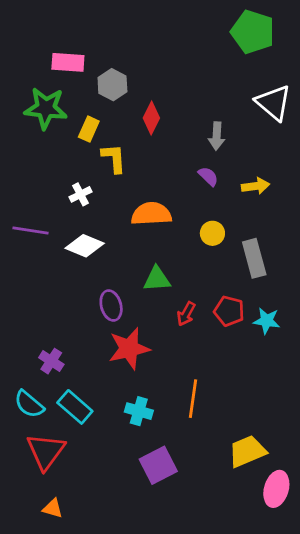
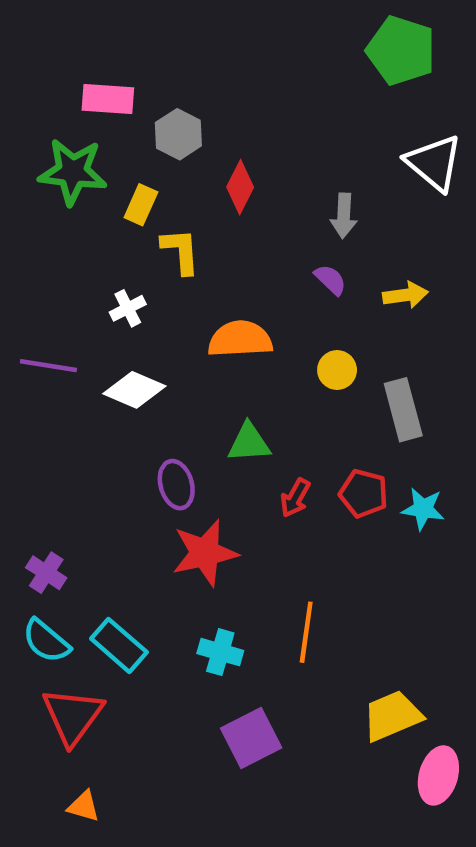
purple cross: (51, 361) -> (46, 573), moved

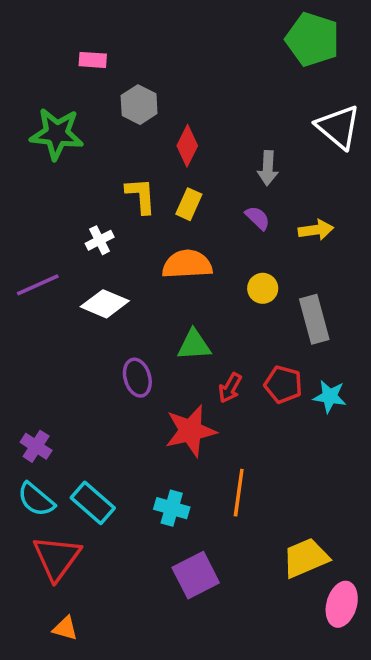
pink rectangle: (108, 99) -> (93, 60), moved, size x0.7
yellow rectangle: (141, 205) -> (189, 204), moved
purple line: (48, 366) -> (38, 285), turned -33
red star: (205, 553) -> (191, 431), moved

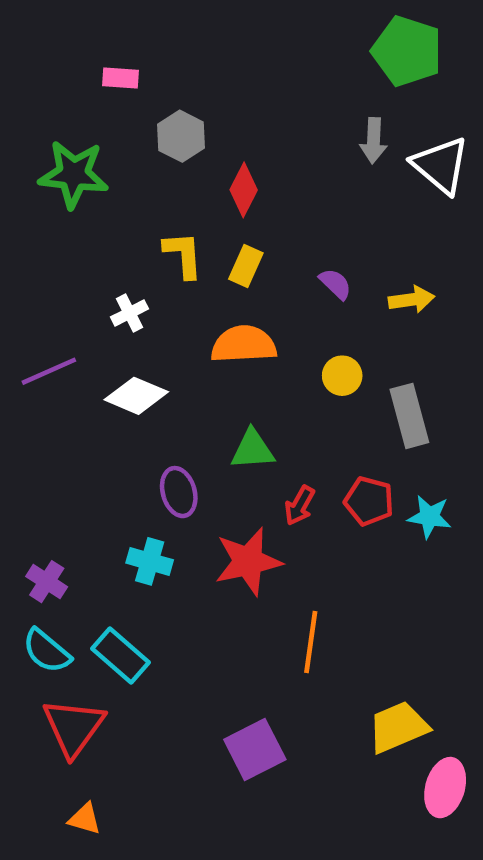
gray arrow: (268, 168) -> (373, 141), moved
cyan cross: (172, 508) -> (150, 561), moved

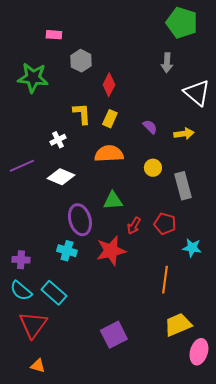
white triangle: (441, 165) -> (197, 93), moved
purple ellipse: (179, 492) -> (80, 220), size x1.4
cyan star: (429, 517) -> (192, 248), moved
purple cross: (47, 582) -> (21, 260), turned -30
orange line: (311, 642) -> (165, 280), moved

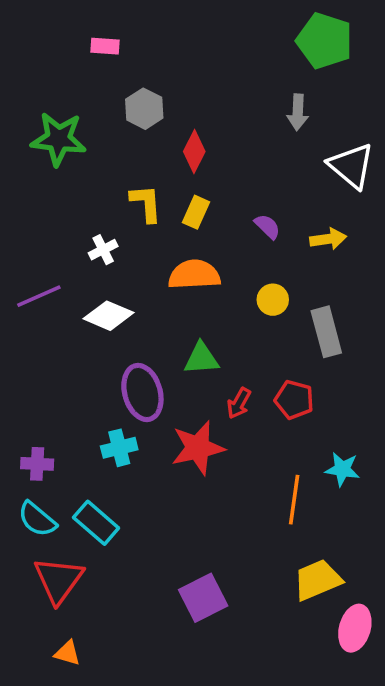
pink rectangle: (54, 35) -> (105, 46), moved
cyan star: (192, 248) -> (342, 469), moved
cyan cross: (67, 251) -> (119, 448), turned -30

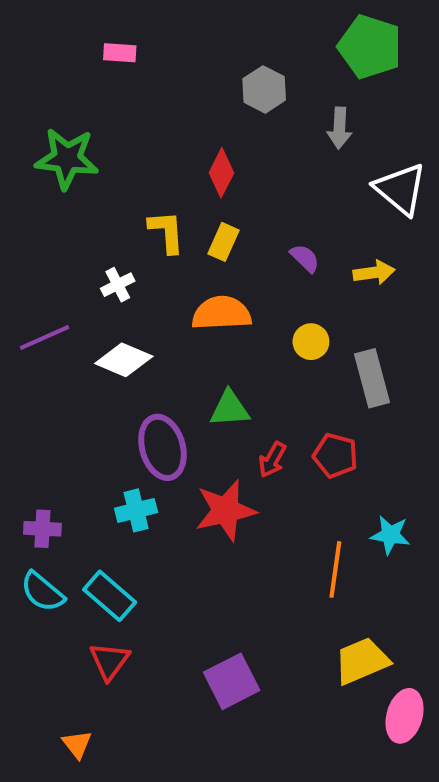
gray hexagon: (144, 109) -> (264, 89), moved
red triangle: (59, 580) -> (110, 661), moved, size x0.7
orange triangle: (67, 653) -> (77, 744), turned 36

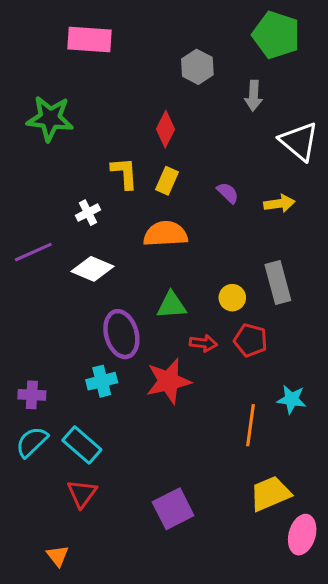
pink rectangle: (120, 53) -> (90, 39), size x1.8
yellow circle: (311, 342) -> (232, 298), moved
red arrow: (272, 460) -> (203, 343), turned -112
cyan semicircle: (42, 592) -> (32, 442), turned 96

